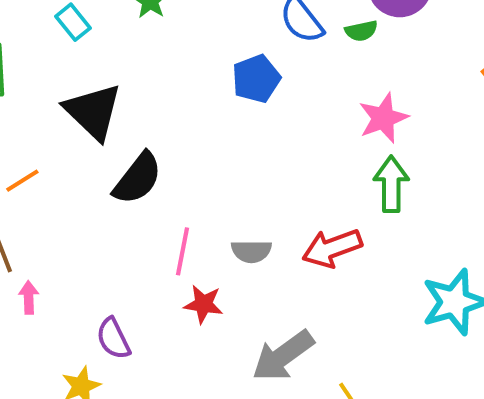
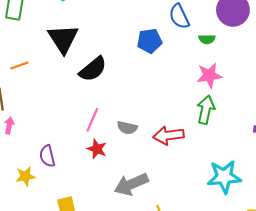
green semicircle: (361, 31) -> (207, 39), moved
black semicircle: (138, 178) -> (93, 69), moved

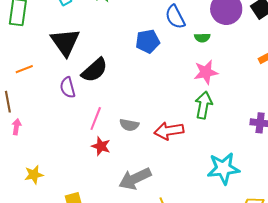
purple semicircle: (47, 156) -> (68, 88), moved

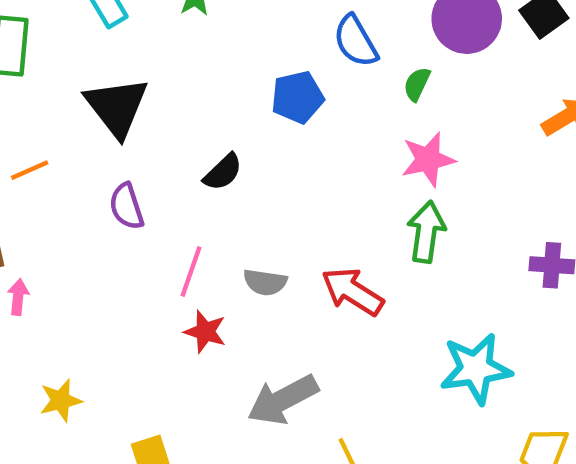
green semicircle: (202, 38) -> (417, 84), turned 119
black semicircle: (95, 70) -> (223, 172), moved, size x0.7
red arrow: (169, 131) -> (353, 292), turned 44

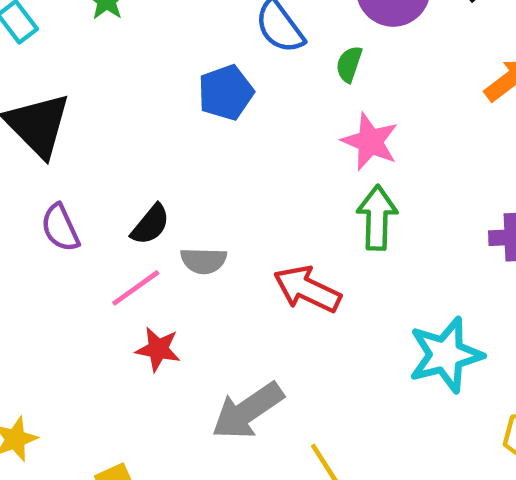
pink star: (428, 159) -> (370, 142), turned -30
black semicircle: (223, 172) -> (150, 225), moved
pink line: (191, 271) -> (136, 288), turned 42
gray semicircle: (265, 282) -> (204, 261), moved

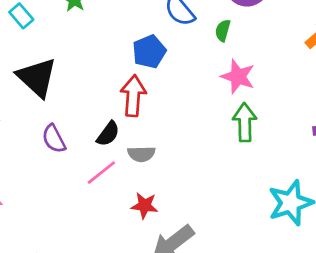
red arrow: (307, 289) -> (133, 96), moved, turned 72
red star: (158, 349) -> (145, 206), moved

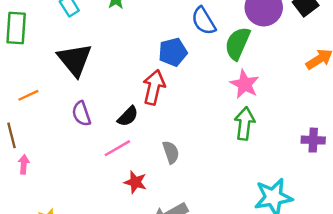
green semicircle: (223, 31) -> (238, 43), size x1.8
gray semicircle: (141, 154) -> (171, 152), moved, turned -115
red star: (145, 206) -> (135, 182), moved

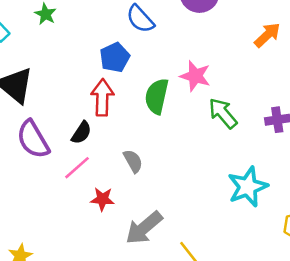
green semicircle: (238, 43) -> (157, 96), moved
purple semicircle: (81, 114) -> (33, 139), size x1.5
green arrow: (245, 124) -> (223, 113), moved, turned -36

